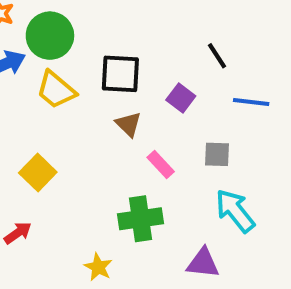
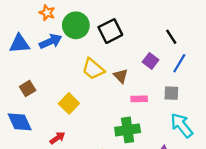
black square: (120, 74) -> (110, 31), moved, turned -30
yellow trapezoid: (56, 90) -> (93, 69), moved
blue line: (251, 102) -> (179, 63), moved, turned -66
pink rectangle: (161, 164) -> (139, 99), turned -49

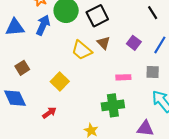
black line: (171, 37) -> (153, 13), moved
blue arrow: (51, 41) -> (43, 25), turned -42
brown triangle: (121, 76) -> (104, 43), moved

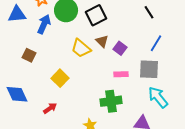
blue triangle: (15, 27) -> (17, 14), moved
purple square: (134, 43) -> (120, 48), moved
brown square: (22, 68) -> (29, 55), moved, turned -32
gray square: (153, 72) -> (149, 69), size x1.5

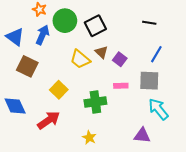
black line: (149, 12) -> (149, 23), turned -48
blue triangle: (17, 14) -> (15, 37), moved, turned 42
brown square: (29, 55) -> (27, 66), size x1.5
green cross: (111, 101) -> (95, 102), moved
red arrow: (50, 108) -> (49, 120), size x1.6

